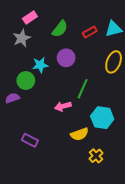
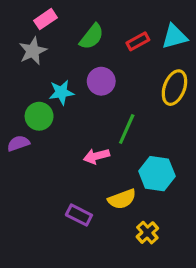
purple rectangle: (30, 140) -> (79, 215), moved

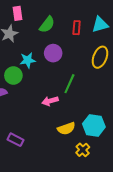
pink rectangle: (45, 19) -> (17, 13), turned -64
red rectangle: (138, 41) -> (77, 28), turned -56
cyan hexagon: (157, 174) -> (94, 125), moved
purple rectangle: (79, 215) -> (15, 140), moved

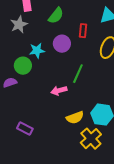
red rectangle: (77, 28) -> (83, 31), moved
yellow cross: (83, 150) -> (91, 139), size x1.5

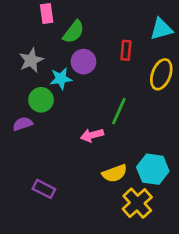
green semicircle: (56, 16) -> (74, 32), moved
gray star: (19, 25) -> (31, 60), moved
purple circle: (62, 44) -> (83, 62), moved

